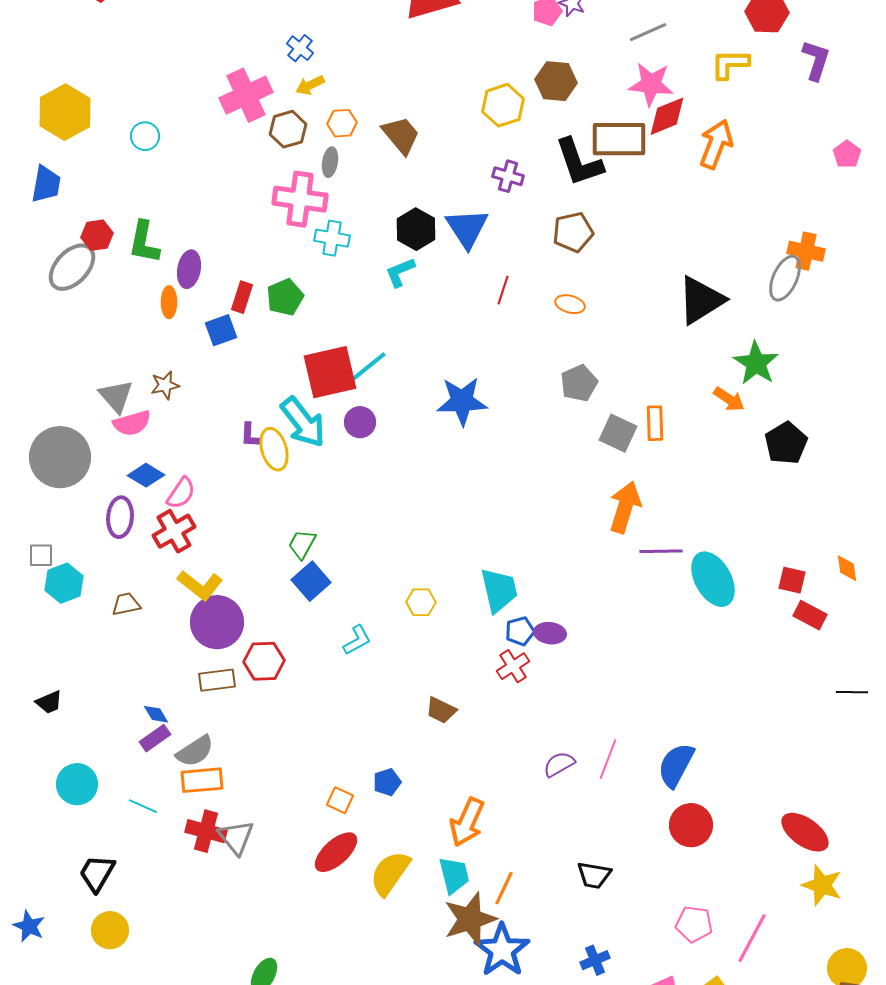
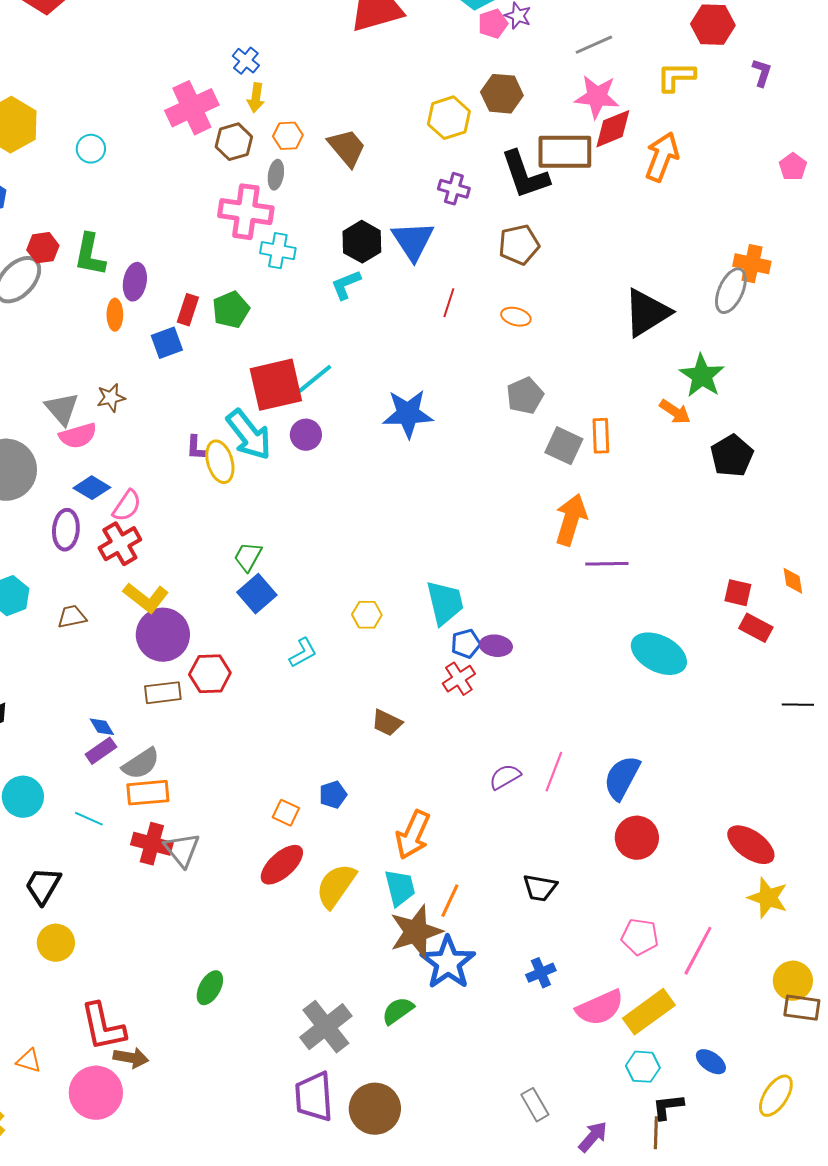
purple L-shape: (816, 60) -> (762, 73), size x0.7
yellow arrow: (310, 85) -> (256, 98), turned -56
cyan ellipse: (713, 579) -> (659, 654), moved, turned -34

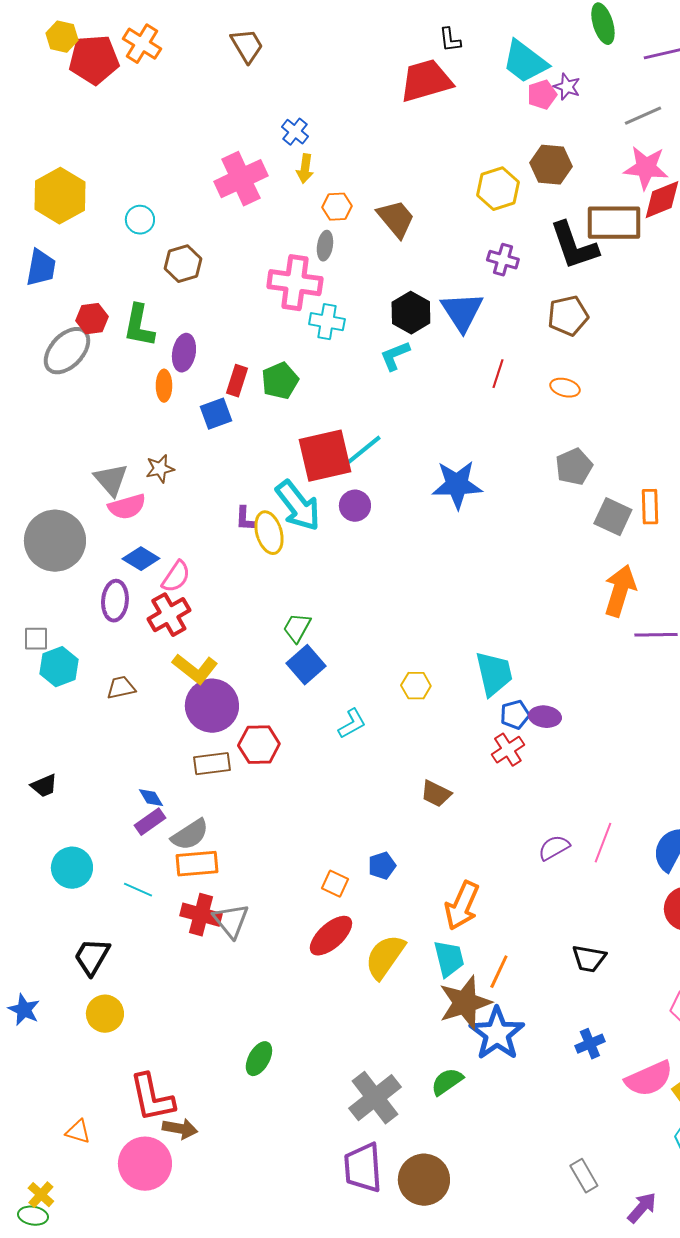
brown hexagon: (234, 142) -> (183, 264), moved

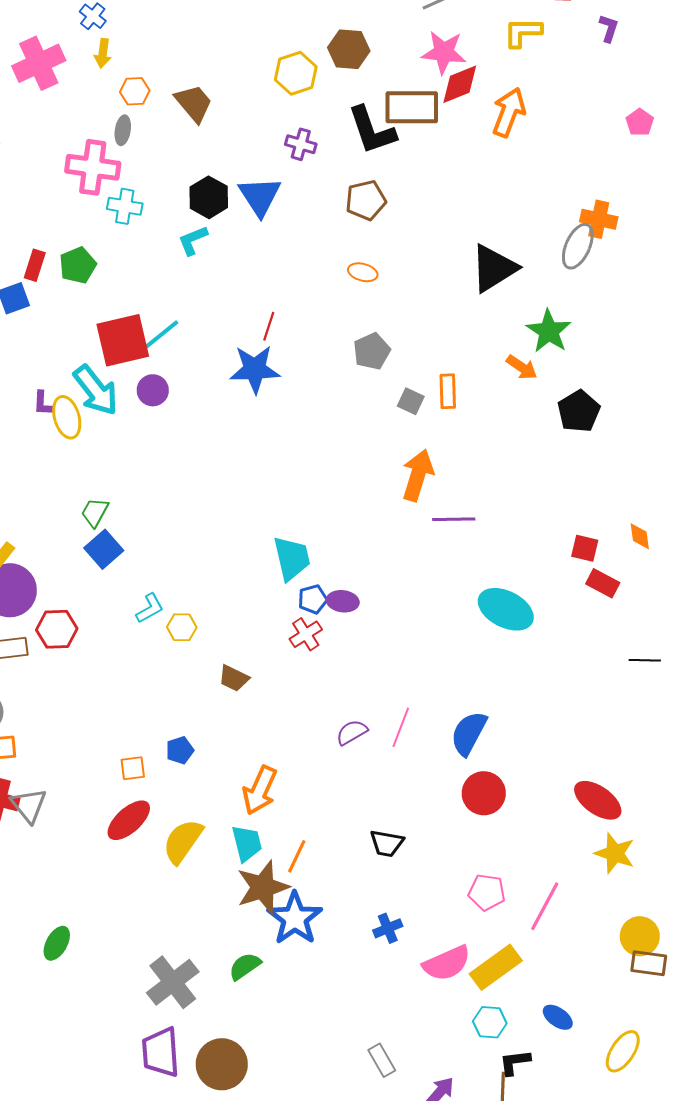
red line: (498, 374) -> (269, 326), moved
gray square: (613, 517) -> (411, 401), size x0.7
yellow hexagon: (416, 686) -> (182, 627), moved
orange square: (335, 884) -> (133, 768), turned -32

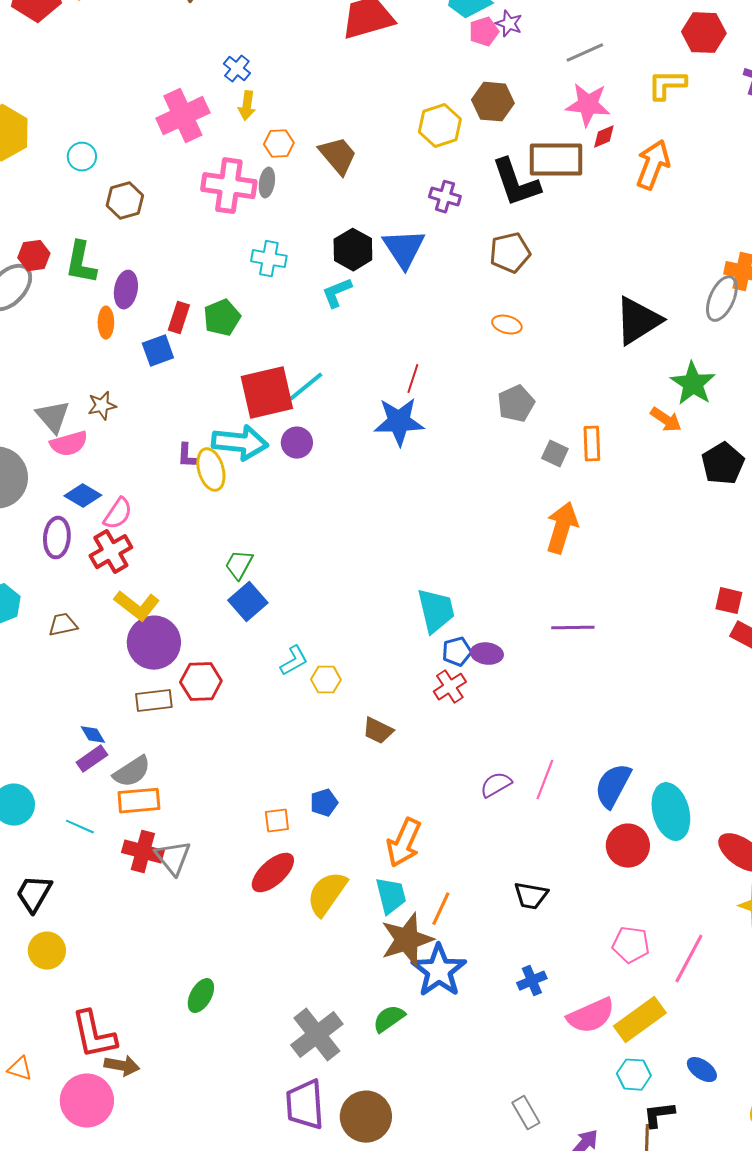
red diamond: (460, 84) -> (604, 137), size x0.6
pink cross: (93, 167) -> (229, 186), moved
cyan arrow: (96, 390) -> (240, 443), turned -46
purple line: (454, 519) -> (573, 628), moved
cyan ellipse: (506, 609) -> (671, 812), moved, turned 48

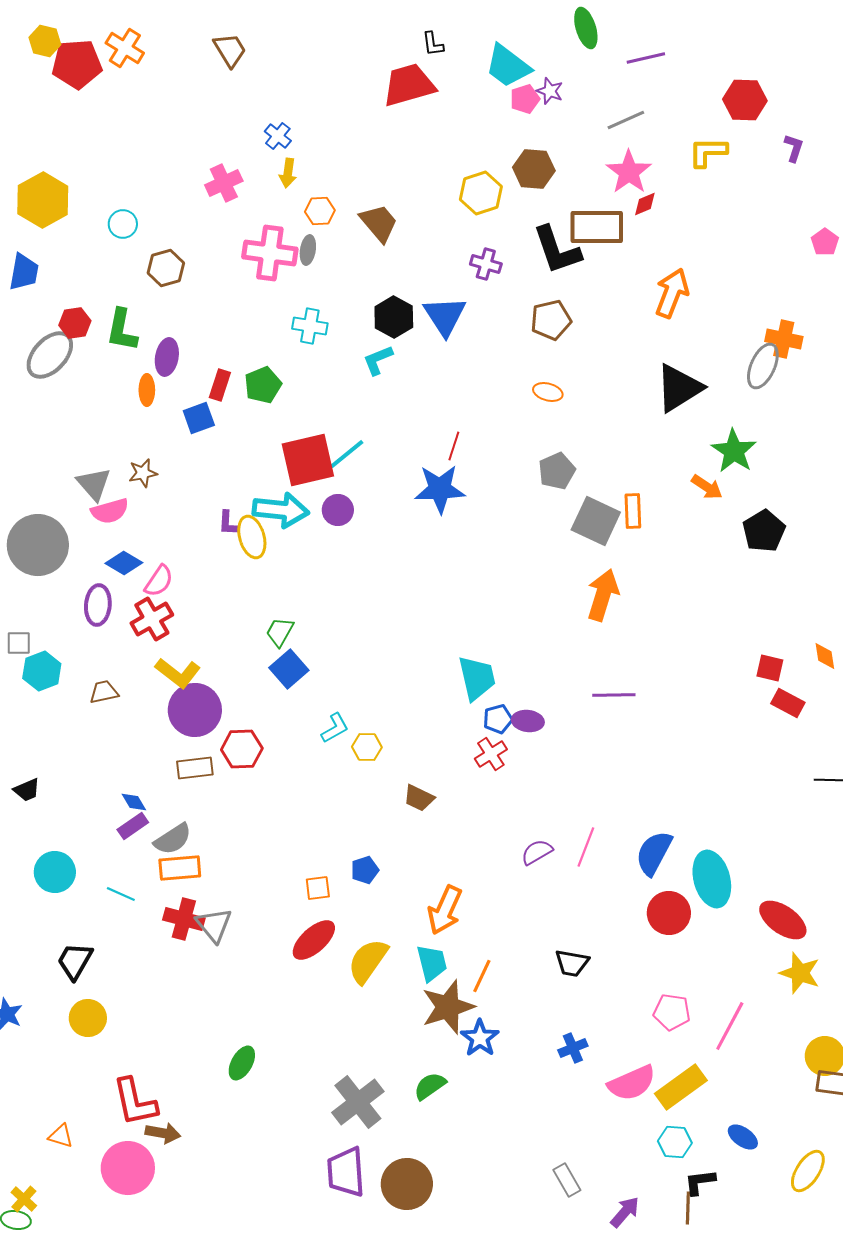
pink star: (588, 105) -> (629, 172), turned 30
pink cross: (183, 116) -> (224, 183), size x0.7
orange arrow: (653, 165) -> (672, 293), moved
gray square: (555, 454) -> (596, 521), size x1.8
blue star: (439, 971) -> (480, 1038), size x0.7

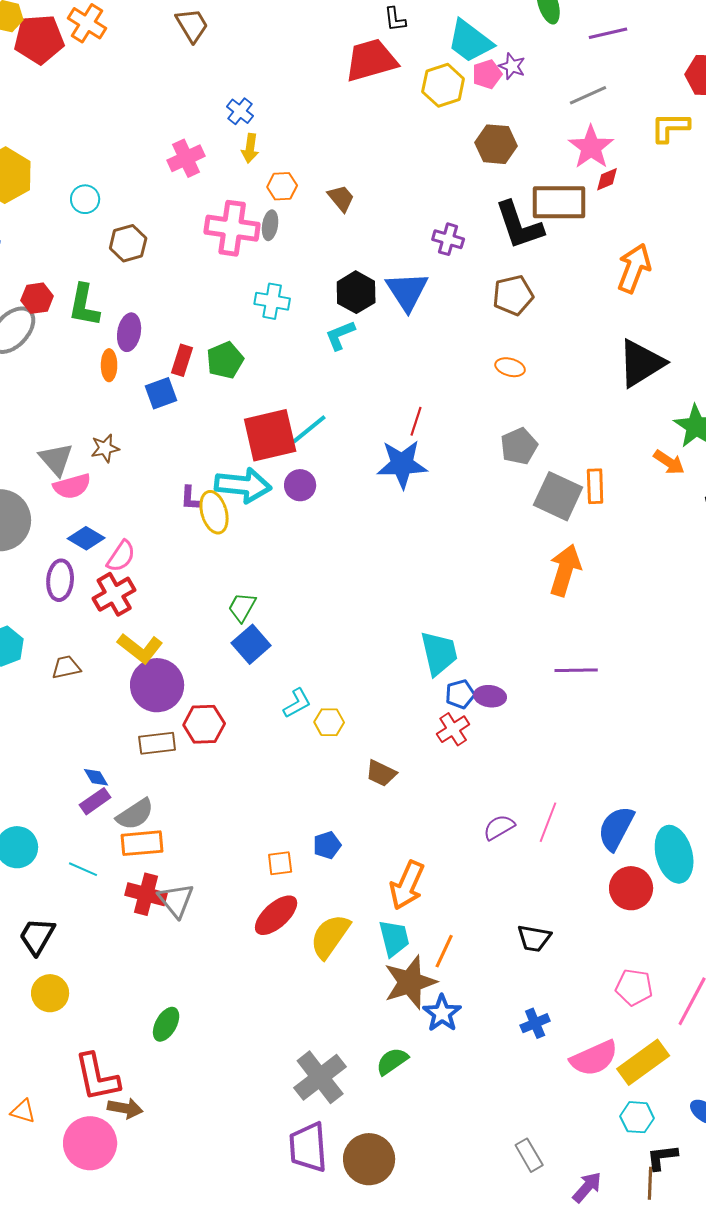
yellow hexagon: (481, 193) -> (443, 85), moved
brown trapezoid: (379, 223) -> (341, 198), size x0.7
green ellipse: (242, 1063) -> (166, 1024), moved

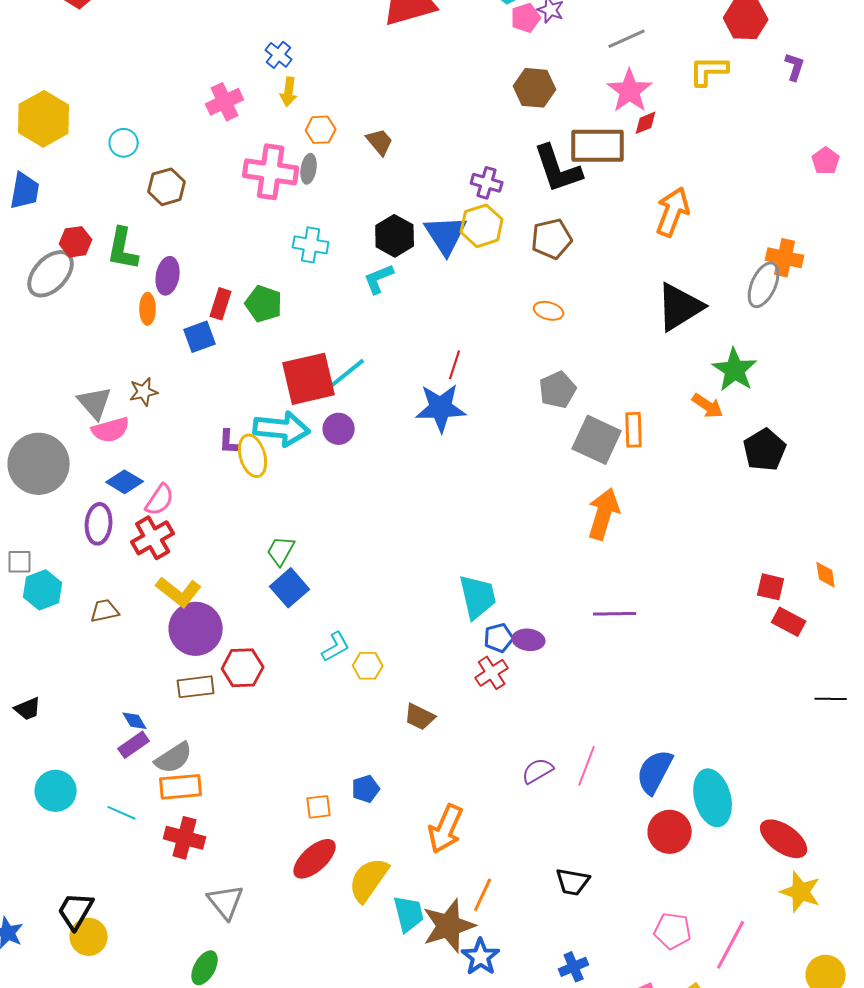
yellow hexagon: (443, 85) -> (482, 226), moved
green pentagon: (225, 360) -> (264, 304), turned -30
gray triangle: (176, 900) -> (226, 902), moved
black trapezoid: (37, 936) -> (76, 911), moved
cyan trapezoid: (394, 938) -> (409, 914), moved

